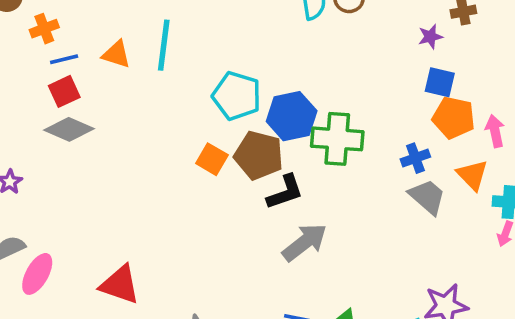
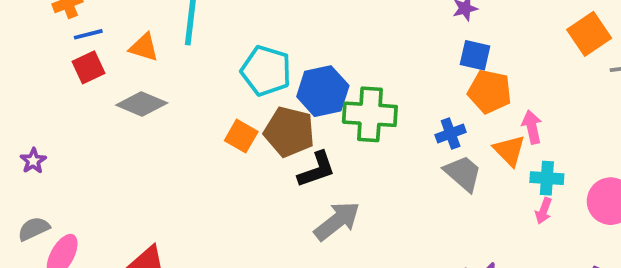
orange triangle: (116, 54) -> (144, 47), moved
gray diamond: (69, 129) -> (142, 104), moved
pink arrow: (495, 131) -> (532, 127), moved

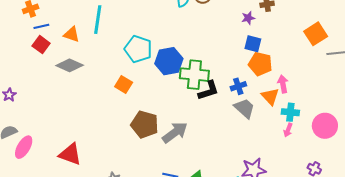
red square: (89, 67) -> (41, 45), turned -30
brown pentagon: (289, 132) -> (145, 125), moved
black L-shape: (317, 169) -> (208, 90), moved

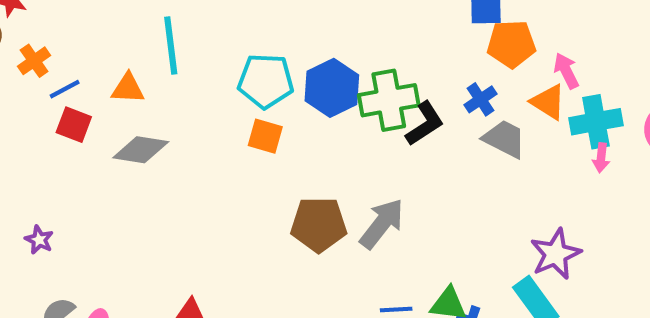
orange square: (124, 84) -> (265, 136), moved
cyan cross: (290, 112) -> (596, 122), size x1.4

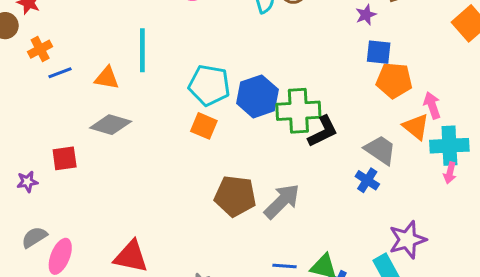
blue cross: (480, 99) -> (367, 180), moved, turned -30
red square: (74, 125) -> (65, 158), moved, turned -36
purple star: (39, 240) -> (27, 182), turned 30

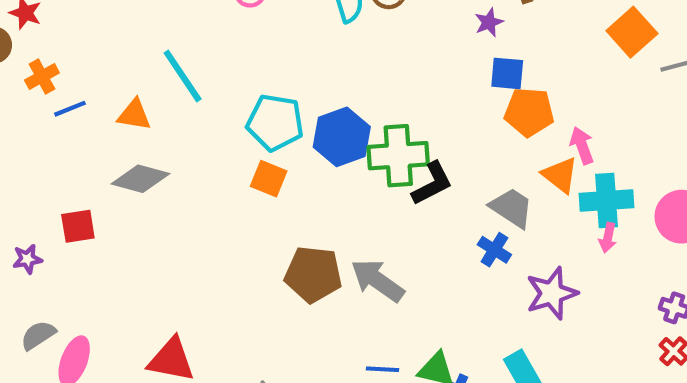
cyan line: (142, 50) -> (183, 76), turned -33
gray arrow: (282, 201) -> (378, 280), turned -99
purple star: (407, 240) -> (552, 293), moved

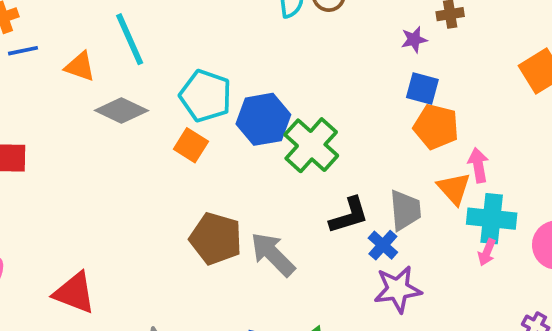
green cross: (398, 156) -> (311, 145), turned 36
gray diamond: (140, 179) -> (121, 111), moved
black L-shape: (432, 184) -> (349, 215), moved
gray trapezoid: (512, 208) -> (405, 210), turned 42
purple star: (552, 293) -> (398, 289), moved

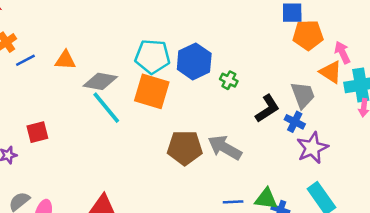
cyan line: (130, 39) -> (106, 108), moved
orange square: (191, 145) -> (152, 91), size x1.6
green cross: (311, 145) -> (229, 80), moved, size x0.5

